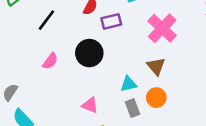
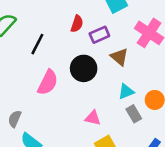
pink semicircle: (50, 61) -> (48, 82), size x1.5
brown triangle: (156, 66) -> (119, 57), moved

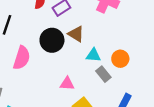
brown triangle: (119, 57) -> (76, 34), moved
cyan triangle: (126, 92) -> (93, 55), turned 35

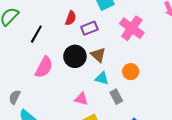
cyan triangle: (93, 55) -> (102, 78), moved
orange circle: (120, 59) -> (131, 72), moved

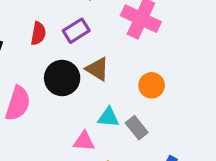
red semicircle: (71, 18) -> (38, 33), moved
cyan triangle: (102, 78) -> (108, 117), moved

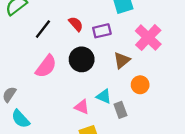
red semicircle: (38, 33) -> (76, 24), turned -70
brown triangle: (97, 69) -> (122, 60), moved, turned 30

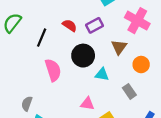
pink semicircle: (46, 66) -> (53, 70), turned -40
cyan triangle: (104, 96) -> (102, 74), moved
pink triangle: (82, 107) -> (87, 104), moved

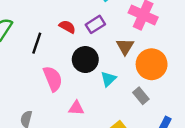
orange circle: (141, 65) -> (152, 64), size x1.6
cyan triangle: (102, 74) -> (108, 79), turned -48
pink triangle: (87, 104) -> (76, 108), moved

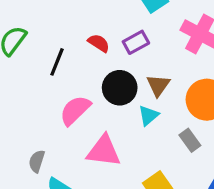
brown triangle: (125, 47) -> (158, 85), moved
pink semicircle: (53, 79) -> (75, 110), turned -115
pink triangle: (76, 108) -> (104, 151), size x1.6

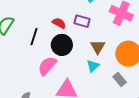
purple rectangle: (136, 42) -> (82, 21), turned 49
black circle: (120, 88) -> (62, 45), moved

